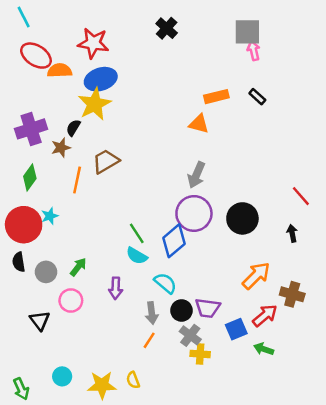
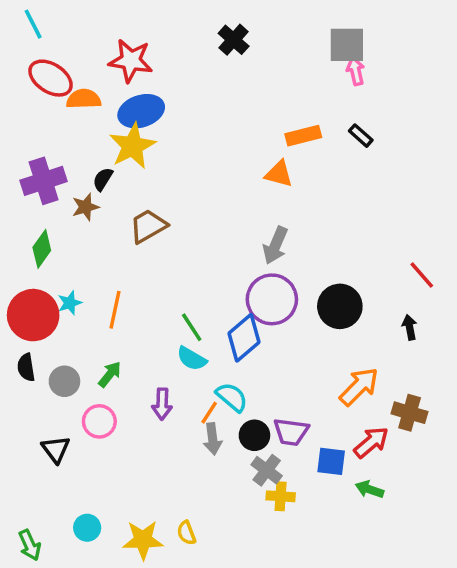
orange line: (77, 180) -> (115, 310), moved
blue square: (236, 329) -> (331, 461), turned 30
orange line: (149, 340) -> (209, 413), moved

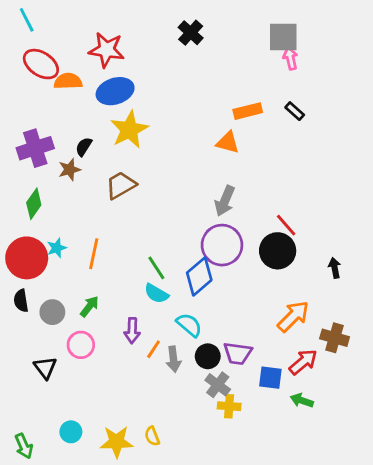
yellow star: (132, 146) -> (129, 130), moved
red line: (422, 275) -> (286, 225), moved
orange line: (209, 413) -> (154, 349), moved

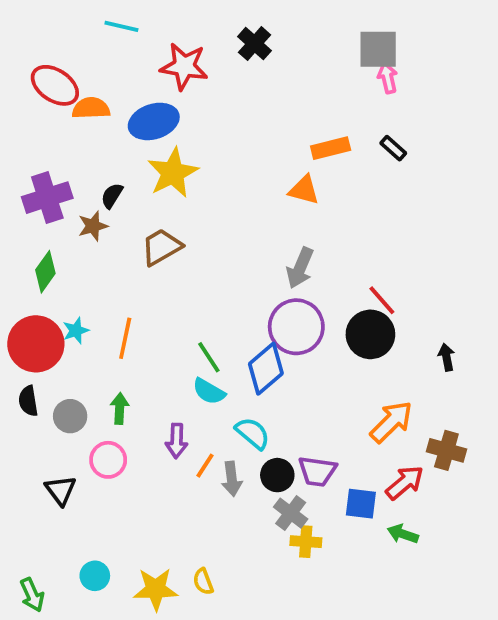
cyan line: (27, 20) -> (121, 26), moved, turned -50
red star: (107, 50) -> (184, 66), moved
green arrow: (89, 306) -> (120, 409), turned -35

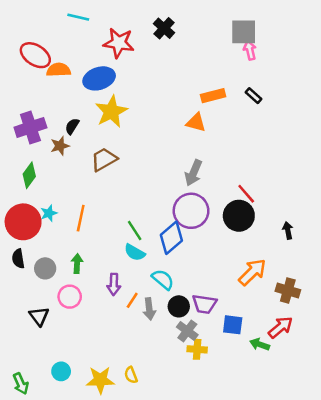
red arrow: (405, 483) -> (280, 327), moved

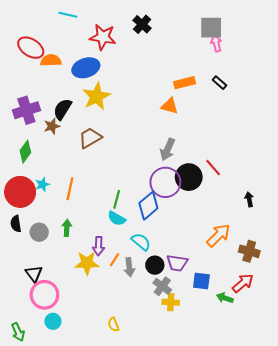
black semicircle: (72, 126) -> (63, 109), size x1.5
black circle: (239, 216) -> (189, 177), moved
green line: (135, 230) -> (117, 199), turned 48
pink circle: (70, 297) -> (44, 295), moved, size x1.4
yellow star: (100, 380) -> (87, 263), moved

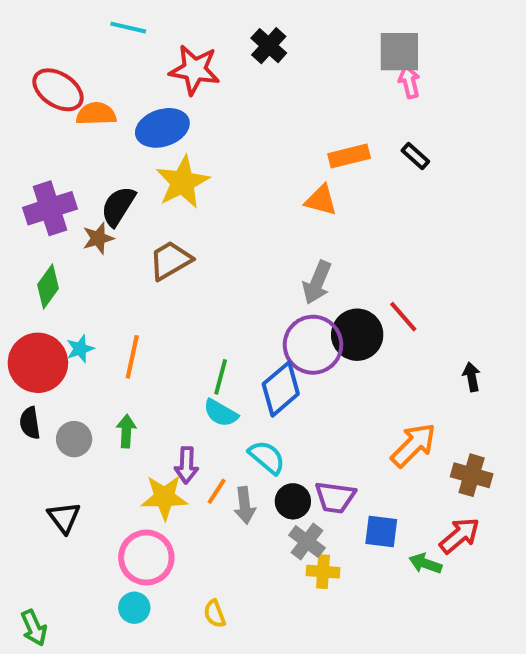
pink circle: (44, 295) -> (146, 558), moved
cyan circle: (53, 321) -> (134, 608), moved

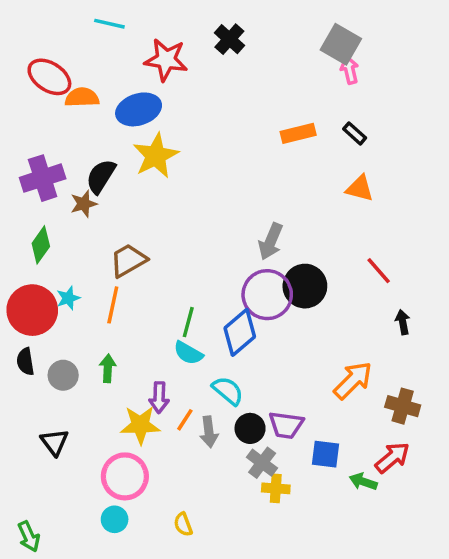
gray square: (399, 52) -> (341, 44), turned 30
orange triangle: (321, 200) -> (360, 188), moved
brown trapezoid: (170, 260) -> (128, 260), moved
red line: (403, 317) -> (379, 271), moved

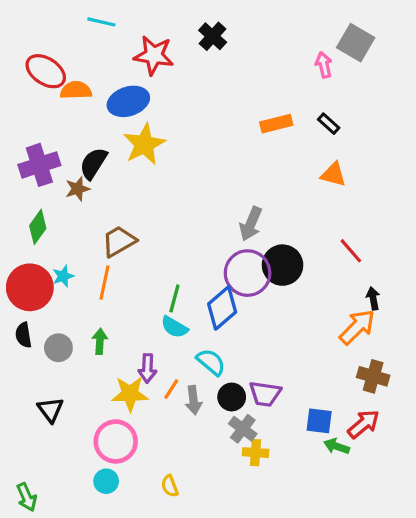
gray square: (341, 44) -> (356, 43), moved
orange arrow: (353, 380) -> (357, 327), moved
blue square: (325, 454) -> (319, 421), moved

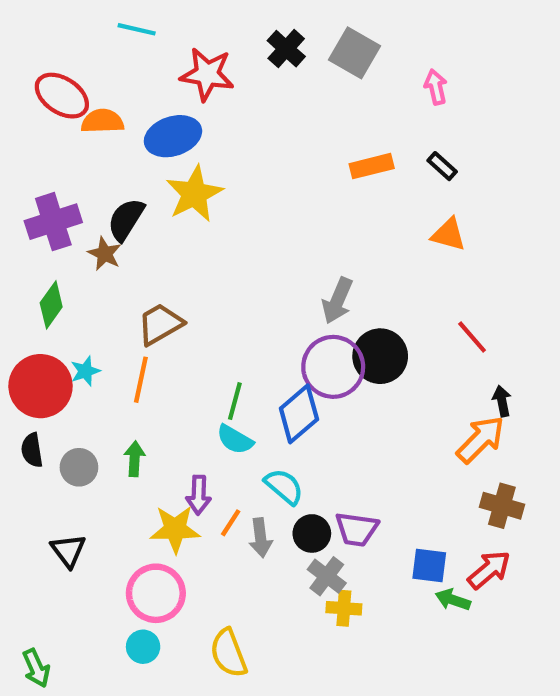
gray square: (356, 43) -> (355, 53), moved
brown star: (78, 189) -> (105, 254), turned -30
yellow semicircle: (170, 486) -> (228, 653), size x1.6

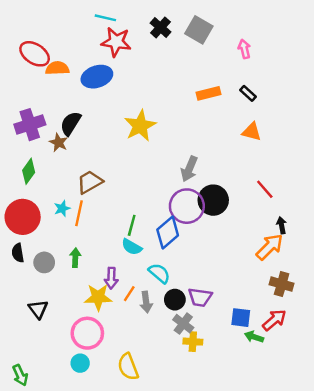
cyan line: (137, 29) -> (105, 18), moved
yellow star: (194, 194) -> (140, 126), moved
cyan star: (85, 371) -> (62, 208), moved

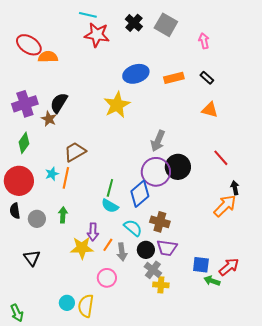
blue ellipse: (97, 77) -> (136, 74), moved
brown cross: (282, 284) -> (160, 222), moved
pink circle: (87, 333) -> (107, 278), moved, size x0.7
yellow semicircle: (128, 367) -> (86, 306), moved, turned 30

